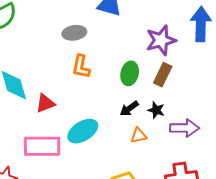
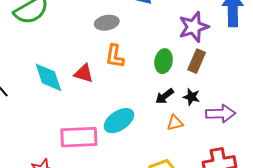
red triangle: (45, 103) -> (84, 73), moved, turned 40

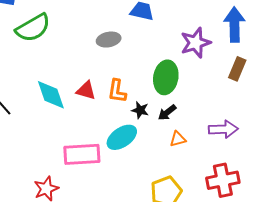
orange L-shape: (115, 56) -> (117, 91), moved
green ellipse: (164, 61) -> (166, 77), size x1.4
brown rectangle: (197, 61) -> (237, 69), moved
black star: (191, 97) -> (140, 110), moved

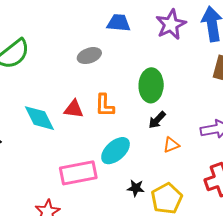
purple star: (196, 43) -> (171, 24), moved
black star: (140, 110) -> (136, 188), moved

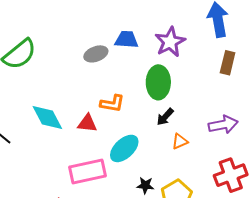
blue trapezoid: (119, 23) -> (126, 40), moved
purple star: (171, 24) -> (170, 42), moved
orange L-shape: (105, 105) -> (112, 103), turned -80
red triangle: (74, 109) -> (87, 123), moved

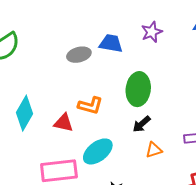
purple star: (170, 42) -> (152, 32), moved, size x0.7
cyan diamond: (47, 118) -> (24, 113), turned 52

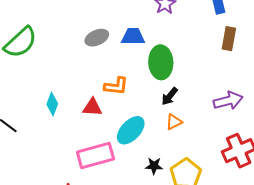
blue trapezoid: (111, 43) -> (133, 37), moved
cyan diamond: (24, 113) -> (52, 104), size x0.7
orange triangle: (154, 150) -> (174, 122), moved

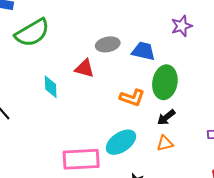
orange L-shape: (116, 86) -> (132, 98), moved
cyan diamond: (52, 104) -> (51, 87), moved, turned -35
red triangle: (92, 107) -> (85, 68), moved

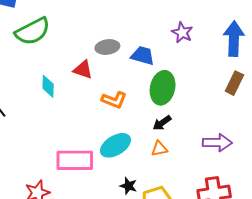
purple star: (182, 26) -> (182, 32), turned -30
orange L-shape: (132, 98) -> (114, 100), moved

